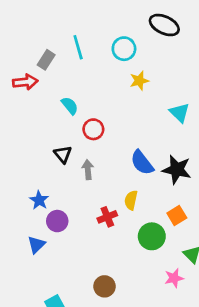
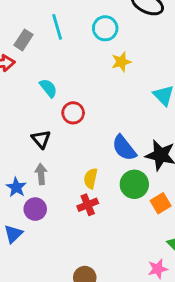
gray arrow: (88, 170) -> (41, 174), moved
yellow semicircle: (131, 200) -> (91, 178), moved
green circle: (152, 236) -> (134, 184), moved

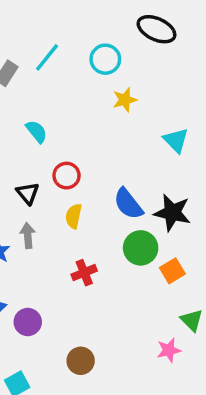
cyan line: (57, 27) -> (47, 57), turned 55
red circle: (73, 113) -> (67, 176), moved
yellow semicircle: (91, 178) -> (74, 216), moved
purple circle: (35, 209) -> (28, 322), moved

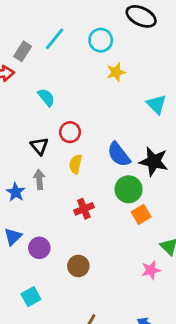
orange square: (172, 271) -> (141, 214), moved
brown circle: (81, 361) -> (78, 266), moved

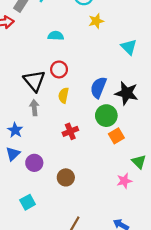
cyan semicircle: (46, 97) -> (56, 36), moved, turned -49
black triangle: (39, 146) -> (34, 81), size x1.5
blue semicircle: (119, 154) -> (98, 87), turned 60
blue star: (16, 192) -> (15, 130), moved

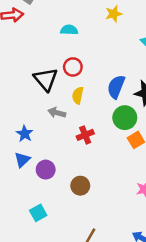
gray arrow: (34, 108) -> (57, 113), moved, turned -70

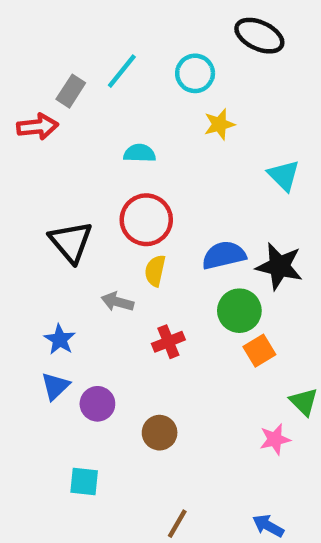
red circle: (73, 67) -> (146, 220), size x1.5
black triangle: (46, 79) -> (71, 242), moved
blue semicircle: (116, 87) -> (224, 255), turned 55
cyan square: (38, 213) -> (84, 481), turned 35

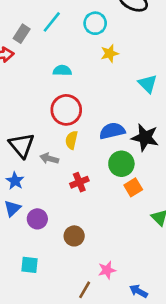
black triangle: (71, 242) -> (22, 145), moved
pink star: (275, 439) -> (107, 270), moved

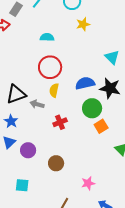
cyan triangle: (148, 84) -> (112, 57), moved
black triangle: (22, 145) -> (16, 94), turned 50
pink star: (107, 270) -> (88, 183), moved

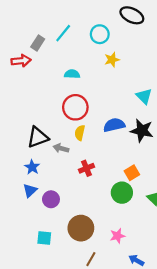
green circle: (92, 108) -> (122, 193), moved
brown circle: (56, 163) -> (81, 228), moved, size x1.5

